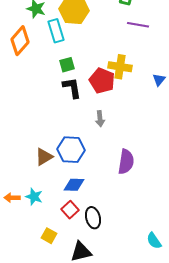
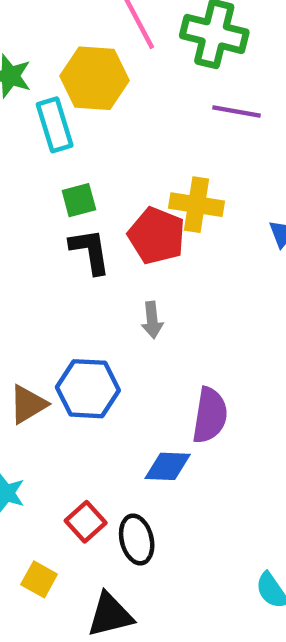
blue diamond: (74, 185) -> (168, 466), moved

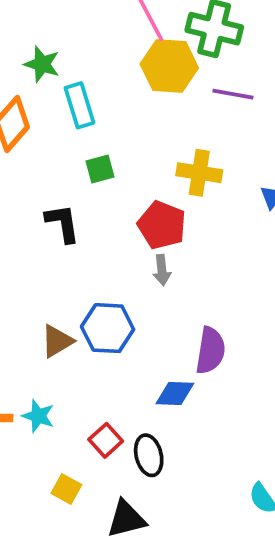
yellow hexagon: (95, 78) -> (169, 66), moved
red pentagon: (157, 236) -> (162, 225), moved
black L-shape: (90, 251) -> (63, 223), moved

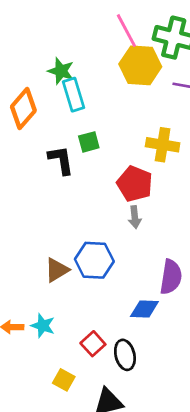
green star: (42, 64) -> (61, 71), moved
black L-shape: (63, 223) -> (61, 160), moved

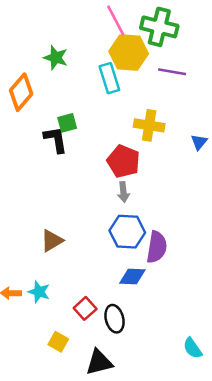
cyan rectangle: (73, 95) -> (109, 78), moved
green square: (89, 142) -> (67, 123), moved
blue hexagon: (94, 260) -> (127, 232), moved

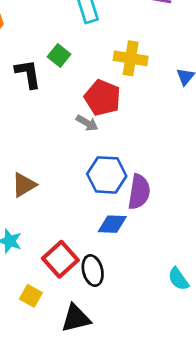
green square: (67, 123) -> (59, 56), moved, turned -36
gray arrow: (123, 192) -> (87, 123), moved, turned -54
red square: (85, 308) -> (60, 259), size x1.4
cyan semicircle: (193, 348) -> (178, 279), moved

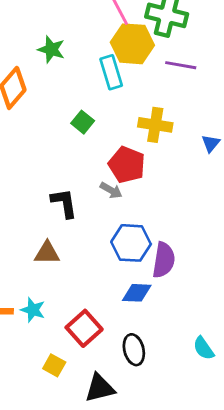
black L-shape: (28, 74) -> (64, 203), moved
brown triangle: (24, 185) -> (47, 253), turned 32
black ellipse: (93, 271) -> (134, 350), moved

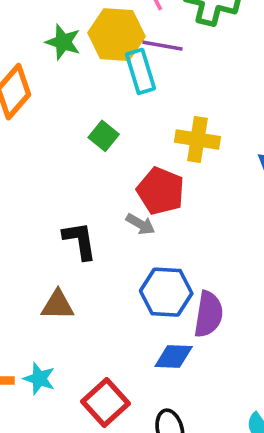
yellow hexagon: (132, 44) -> (117, 35), moved
purple line: (181, 65) -> (162, 46), moved

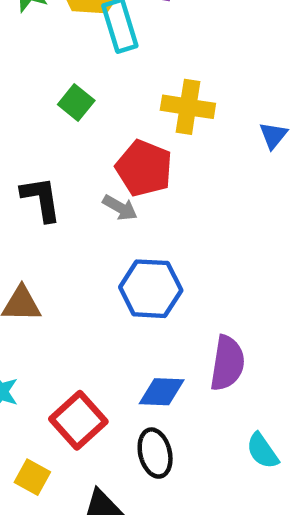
black L-shape: (80, 241) -> (41, 199), moved
purple semicircle: (208, 314) -> (227, 363), moved
blue diamond: (174, 357) -> (162, 392), moved

